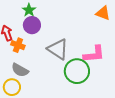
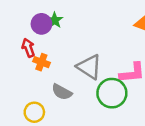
purple circle: (32, 25) -> (41, 24), moved
gray semicircle: (20, 70) -> (62, 92), moved

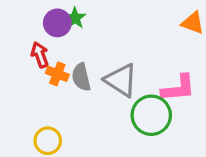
gray semicircle: (62, 92) -> (81, 77), moved, turned 48

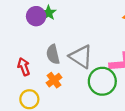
red arrow: (40, 55) -> (24, 67), moved
orange cross: (57, 74) -> (54, 80), moved, turned 32

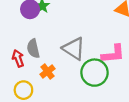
gray semicircle: (53, 54) -> (33, 49), moved

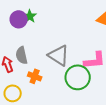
orange cross: (48, 71) -> (35, 76), turned -32

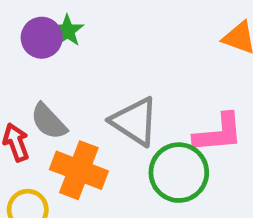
gray semicircle: (22, 55) -> (49, 121), turned -30
orange cross: (35, 76) -> (79, 170), size x1.6

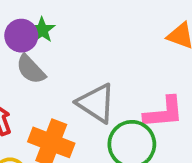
gray semicircle: (49, 121) -> (31, 69), moved

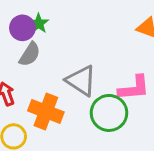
gray semicircle: (31, 69) -> (30, 54), turned -105

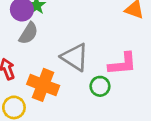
green circle: (109, 113) -> (100, 86), size x0.6

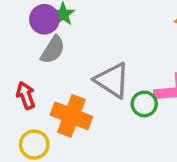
green circle: (100, 86) -> (144, 104), moved

